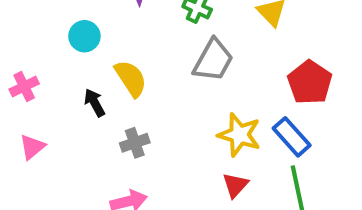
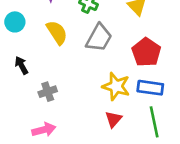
yellow semicircle: (131, 78) -> (57, 32), moved
red pentagon: (310, 82) -> (146, 52), moved
blue rectangle: (292, 137) -> (150, 88), turned -40

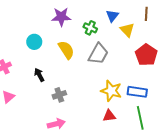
red pentagon: (146, 52) -> (146, 55), moved
red triangle: (113, 119) -> (109, 116), turned 40

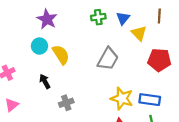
purple star: (61, 17) -> (47, 19), moved, turned 30
green cross: (90, 28) -> (98, 17), moved, turned -32
yellow semicircle: (66, 50) -> (61, 55), moved
red pentagon: (146, 55) -> (159, 60), turned -30

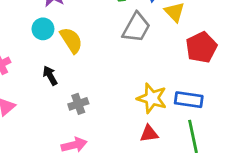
gray trapezoid: (108, 59) -> (136, 27), moved
red pentagon: (159, 60) -> (201, 47), turned -30

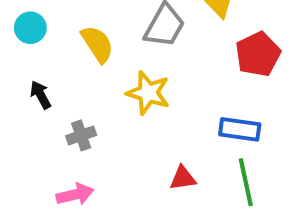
yellow semicircle: (71, 40) -> (97, 44), moved
yellow star: (152, 98) -> (148, 93), moved

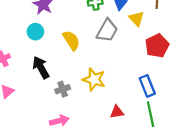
yellow star: (148, 93) -> (94, 79), moved
black arrow: (41, 95) -> (41, 67), size x1.5
blue rectangle: (240, 129) -> (147, 86), turned 60

